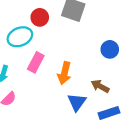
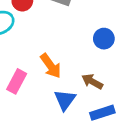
pink rectangle: (36, 62) -> (17, 81), moved
orange arrow: (64, 73) -> (51, 66), turned -50

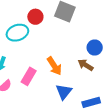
brown arrow: (92, 81) -> (86, 65), moved

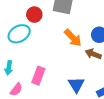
orange arrow: (54, 66) -> (73, 38), moved

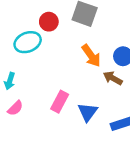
pink rectangle: (38, 76) -> (60, 102), moved

